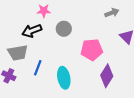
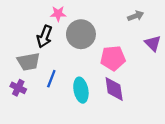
gray circle: (64, 29) -> (81, 34), size x1.6
black arrow: (32, 31) -> (44, 36), turned -48
purple diamond: (107, 76) -> (114, 89), moved, turned -40

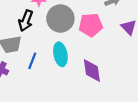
pink pentagon: (113, 58) -> (91, 25), moved
cyan ellipse: (81, 90) -> (60, 54), moved

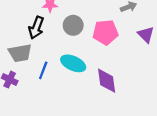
gray circle: (60, 19) -> (73, 25), size x0.7
cyan ellipse: (60, 54) -> (73, 63), turned -55

